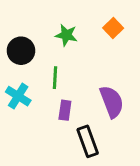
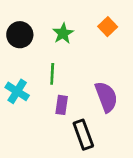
green star: (66, 35) -> (63, 33), turned 30
black circle: (21, 51) -> (20, 35), moved

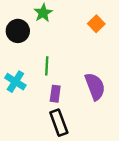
green star: (63, 33) -> (43, 13), moved
black rectangle: (83, 135) -> (59, 123), moved

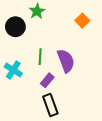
purple semicircle: (95, 86) -> (66, 61), moved
purple rectangle: (55, 94) -> (47, 80), turned 32

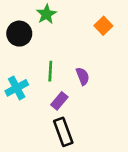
purple semicircle: (66, 61) -> (83, 76), size x0.6
cyan cross: (13, 70) -> (17, 88), turned 30

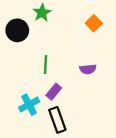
purple semicircle: (83, 76) -> (88, 69), moved, turned 105
cyan cross: (17, 88) -> (29, 105), moved

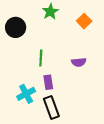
green star: (42, 13) -> (50, 12), moved
purple rectangle: (54, 92) -> (48, 82), turned -48

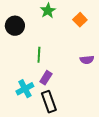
purple semicircle: (79, 62) -> (87, 60), moved
purple rectangle: (48, 82) -> (46, 78), turned 40

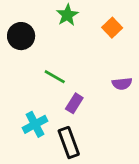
green line: (39, 55) -> (55, 77), turned -63
purple rectangle: (46, 78) -> (74, 103), moved

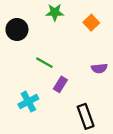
green star: (67, 15) -> (55, 12), turned 30
black rectangle: (69, 143) -> (86, 116), moved

